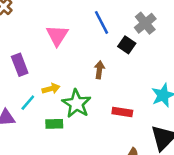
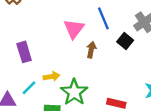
pink triangle: (57, 35) -> (74, 29), moved
brown arrow: (99, 70) -> (91, 50), moved

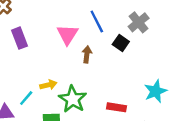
purple rectangle: (24, 52) -> (20, 38), moved

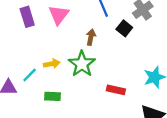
pink triangle: (68, 34) -> (59, 15), moved
green star: (73, 99) -> (82, 64), moved

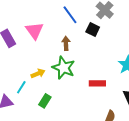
green rectangle: (52, 96) -> (45, 101), turned -48

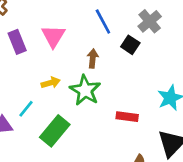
yellow arrow: (38, 73) -> (51, 83), moved
green rectangle: (45, 101) -> (55, 131), size x1.6

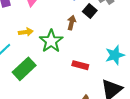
brown arrow: (93, 58) -> (71, 23), moved

